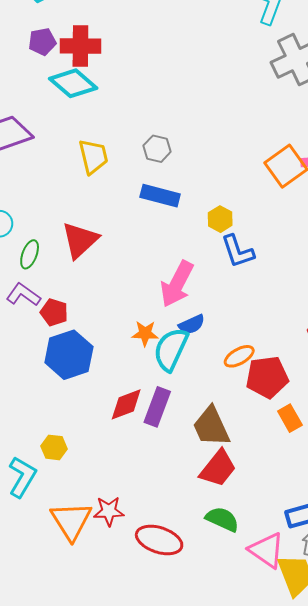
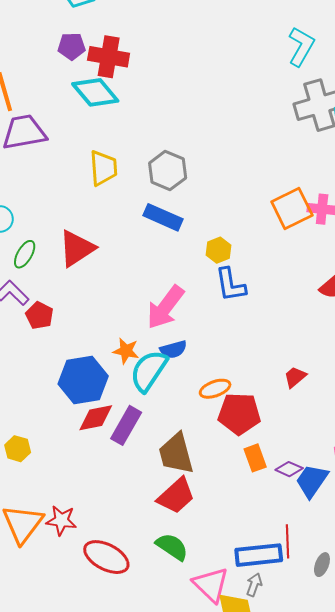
gray hexagon: (157, 149) -> (168, 171), size x1.4
blue hexagon: (69, 355) -> (83, 380), moved

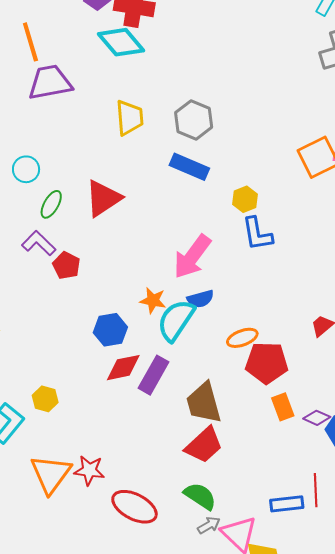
blue hexagon: (83, 380) -> (110, 330), size x0.7
blue rectangle: (259, 555) -> (287, 504), size x0.7
gray arrow: (254, 585) -> (209, 525), moved, turned 40

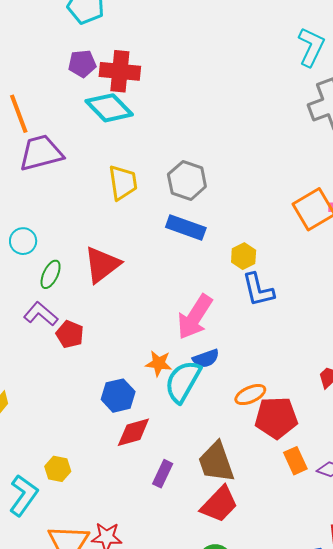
purple rectangle: (154, 375) -> (163, 474), moved, size x0.7

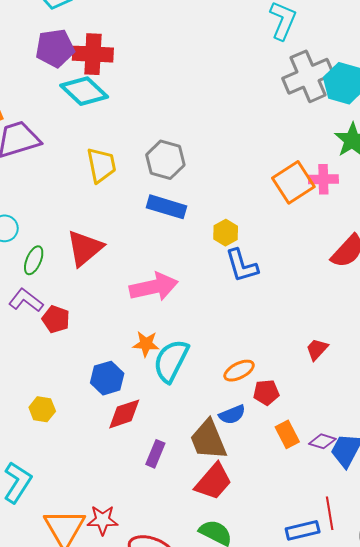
purple pentagon: (82, 64) -> (55, 48), size x1.4
pink arrow: (195, 317) -> (154, 287), moved, turned -132
blue semicircle: (206, 358) -> (232, 415), moved
red pentagon: (276, 418) -> (266, 392), size x0.6
yellow hexagon: (58, 469) -> (42, 409), moved

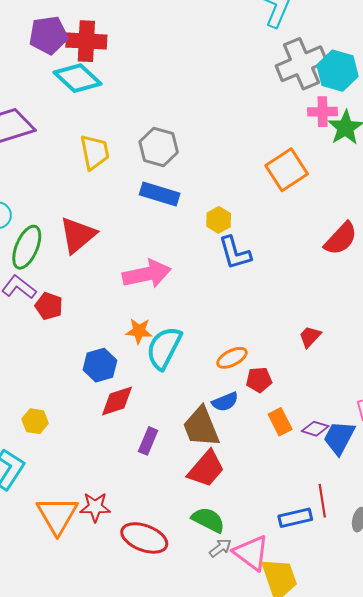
pink cross: (323, 179) -> (323, 112), moved
green ellipse: (34, 260) -> (27, 247), size x1.5
yellow hexagon: (42, 409) -> (35, 421), moved

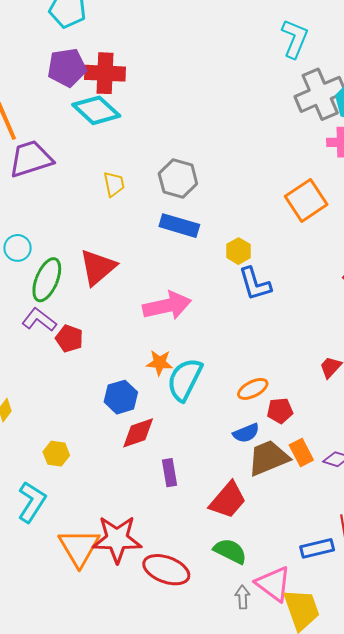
yellow trapezoid: (95, 152) -> (114, 184), size x0.7
brown trapezoid: (201, 427) -> (268, 458), moved, turned 90
purple rectangle: (148, 441) -> (169, 473), turned -32
red star: (95, 507) -> (117, 539), size x1.6
gray arrow: (220, 548) -> (243, 597), moved, turned -55

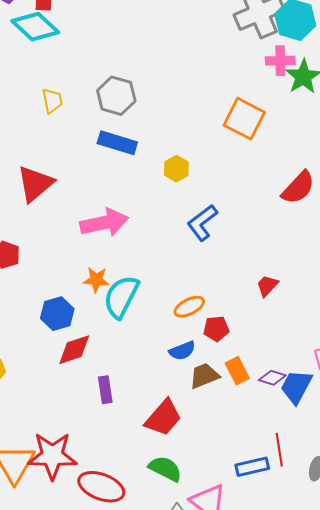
orange square: (306, 200) -> (244, 119), turned -30
blue L-shape: (255, 284) -> (202, 223), moved, turned 69
brown trapezoid: (268, 458) -> (204, 376), size x0.7

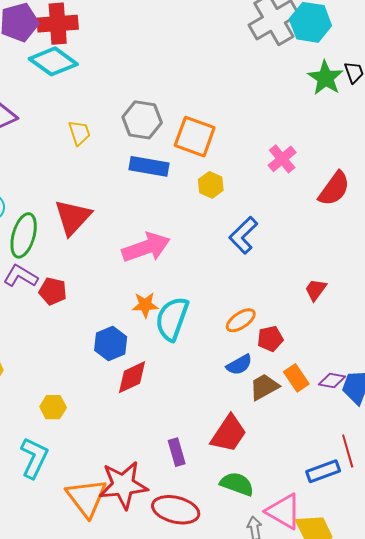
pink cross: (280, 61) -> (282, 159), moved, turned -32
orange square: (244, 119) -> (195, 137), moved
purple rectangle: (105, 390) -> (177, 452), moved

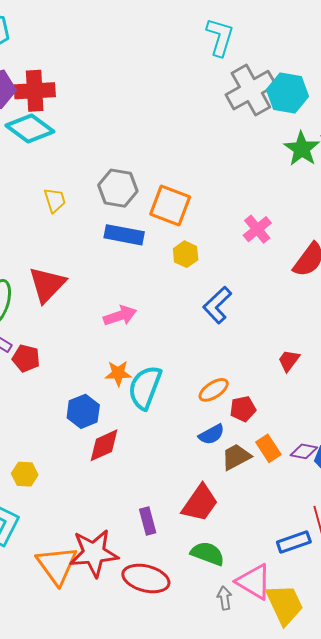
pink arrow: (146, 247) -> (120, 316), size x0.7

